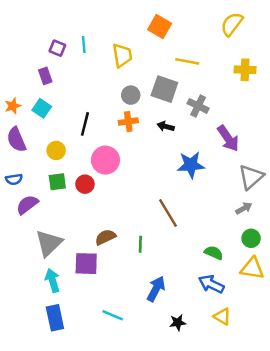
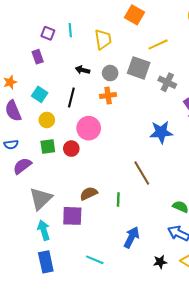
yellow line: (187, 61) -> (158, 44), turned -36
cyan square: (42, 108) -> (40, 94), moved
black arrow: (166, 126) -> (83, 70), moved
black star: (178, 323) -> (160, 262), moved

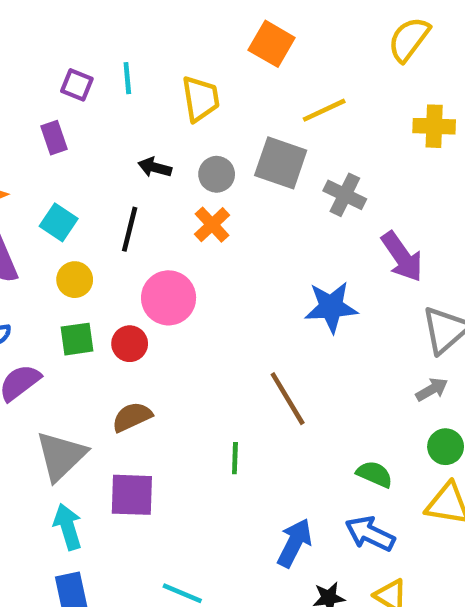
orange cross: (108, 95) -> (212, 225), turned -35
brown semicircle: (89, 193) -> (132, 417), moved
blue arrow: (132, 237) -> (294, 543), moved

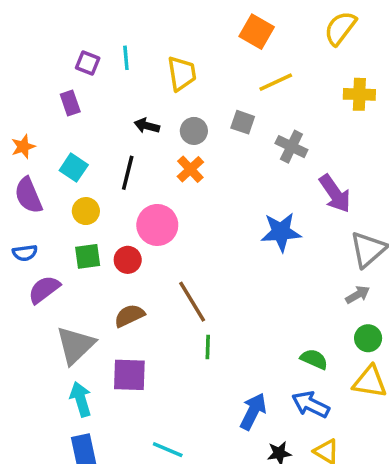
orange square: (272, 44) -> (257, 32), moved
gray square: (281, 163) -> (243, 122), size x0.6
brown line: (288, 399) -> (192, 302), moved

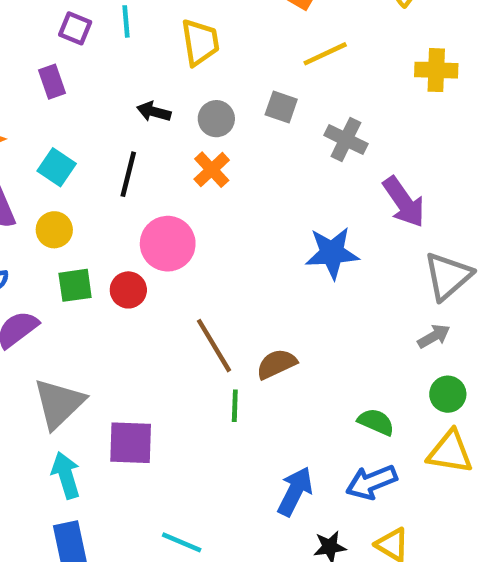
yellow circle: (86, 211) -> (54, 230), moved
brown semicircle: (129, 316) -> (277, 364), moved
blue arrow: (311, 404) -> (371, 482), turned -48

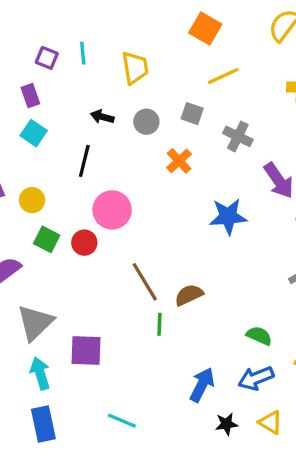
cyan square: (57, 167) -> (34, 133), moved
orange cross: (212, 170) -> (179, 161), moved
green square: (75, 285) -> (47, 239), turned 35

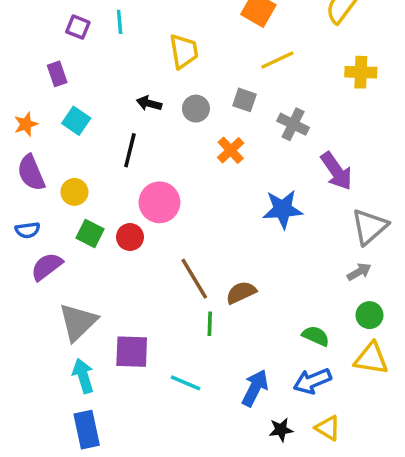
cyan line: (83, 53) -> (120, 22), moved
purple square: (47, 58) -> (78, 27), moved
purple rectangle: (30, 96) -> (57, 74), moved
cyan line: (122, 421) -> (186, 383), moved

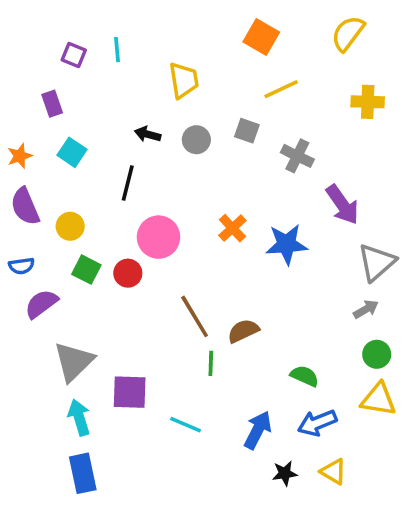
orange cross: (231, 150) -> (232, 228), moved
green semicircle: (316, 336) -> (305, 376), moved

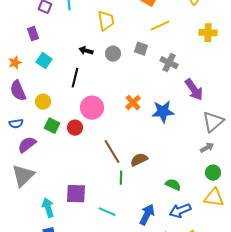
gray triangle: (74, 362) -> (23, 176), moved

